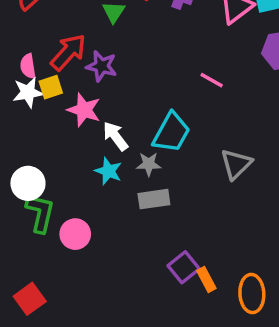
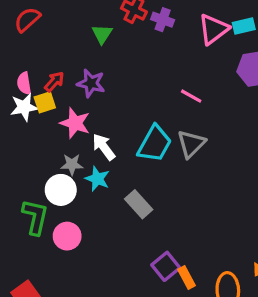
red arrow: (68, 52) -> (54, 82), moved, size x0.6
gray star: (149, 164) -> (72, 164), moved
gray triangle: (236, 164) -> (191, 144), moved
white circle: (28, 183) -> (61, 190), moved
gray rectangle: (154, 199) -> (139, 204), turned 56

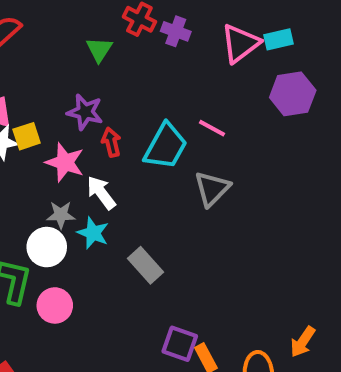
red arrow: (54, 82) -> (111, 142), moved, turned -55
cyan trapezoid: (155, 144) -> (166, 146), moved
purple square: (166, 266) -> (180, 344), turned -32

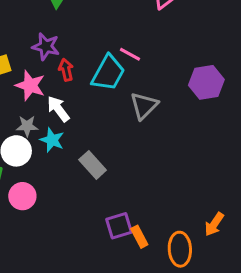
purple hexagon: (293, 94) -> (206, 82), moved
pink line: (212, 128) -> (130, 54), moved
purple square: (180, 344) -> (119, 226), turned -36

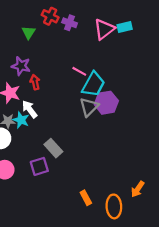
cyan trapezoid: (108, 73) -> (93, 84), moved
purple hexagon: (206, 82) -> (106, 103), moved
cyan star: (52, 140) -> (21, 120), moved
purple square: (119, 226) -> (39, 166), moved

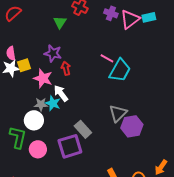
purple cross: (70, 23) -> (111, 13), moved
purple hexagon: (106, 103) -> (132, 126), moved
gray triangle: (89, 107) -> (118, 113), moved
purple square: (39, 166) -> (70, 146), size x1.4

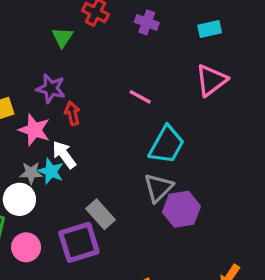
pink triangle: (130, 19) -> (211, 80), moved
cyan trapezoid: (120, 70) -> (167, 145), moved

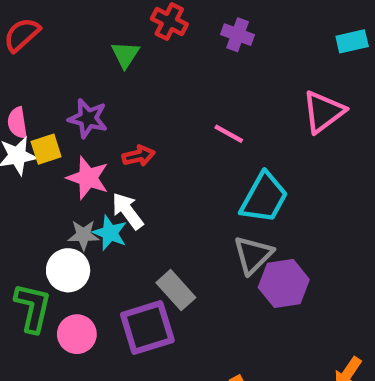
cyan rectangle: (210, 29) -> (352, 41), moved
purple star: (51, 89) -> (88, 118), moved
red arrow: (72, 113) -> (139, 156), turned 90

